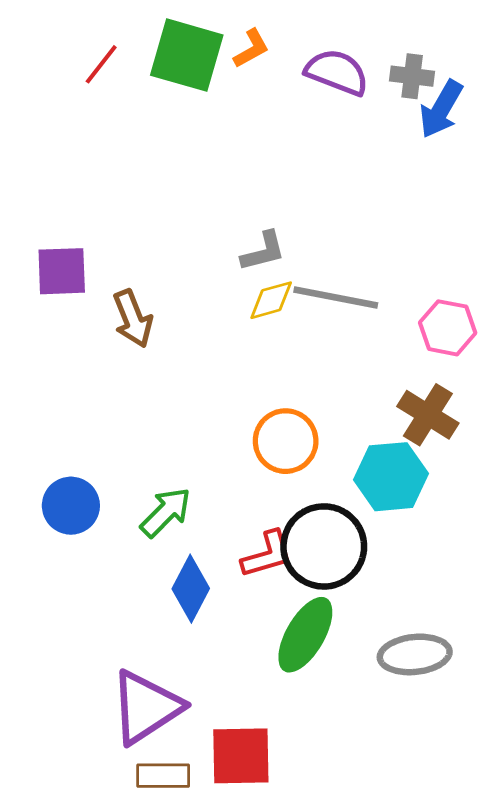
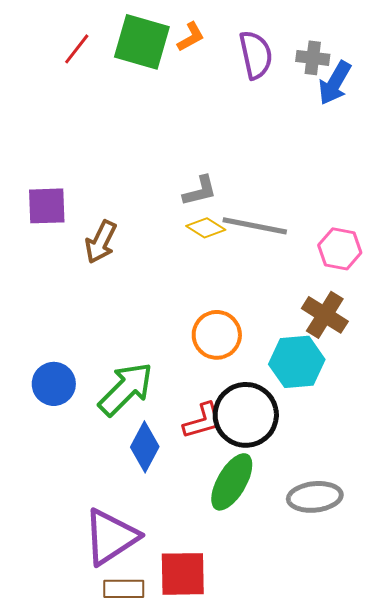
purple semicircle: (337, 72) -> (256, 55), turned 57
yellow diamond: (271, 300) -> (206, 228), turned 48
brown arrow: (133, 319) -> (101, 242), turned 48
green arrow: (166, 512) -> (126, 389), size x1.4

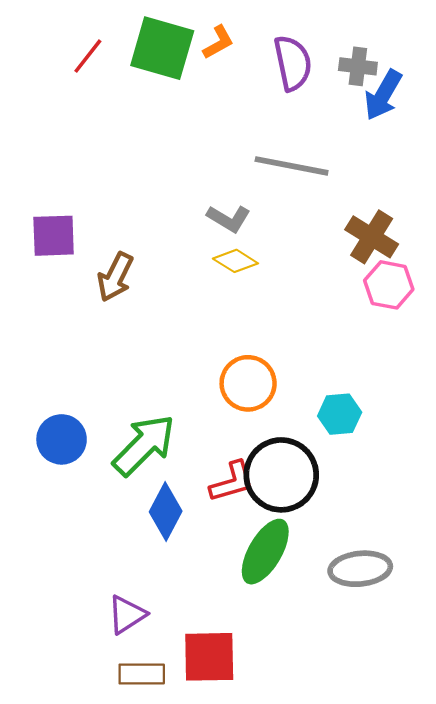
gray L-shape: (200, 191) -> (229, 219), turned 45
gray line: (255, 226) -> (292, 166), moved
brown cross: (325, 315) -> (372, 237), moved
cyan hexagon: (297, 362) -> (340, 414), size x0.7
purple triangle: (111, 537) -> (127, 614), size x0.6

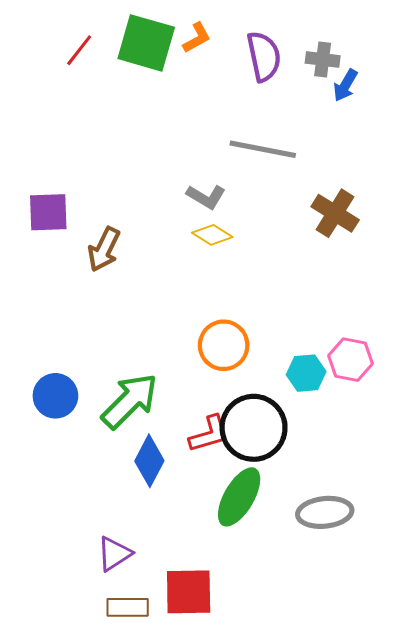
blue arrow: (383, 95) -> (345, 85), size x0.7
pink hexagon: (389, 285) -> (351, 360), moved

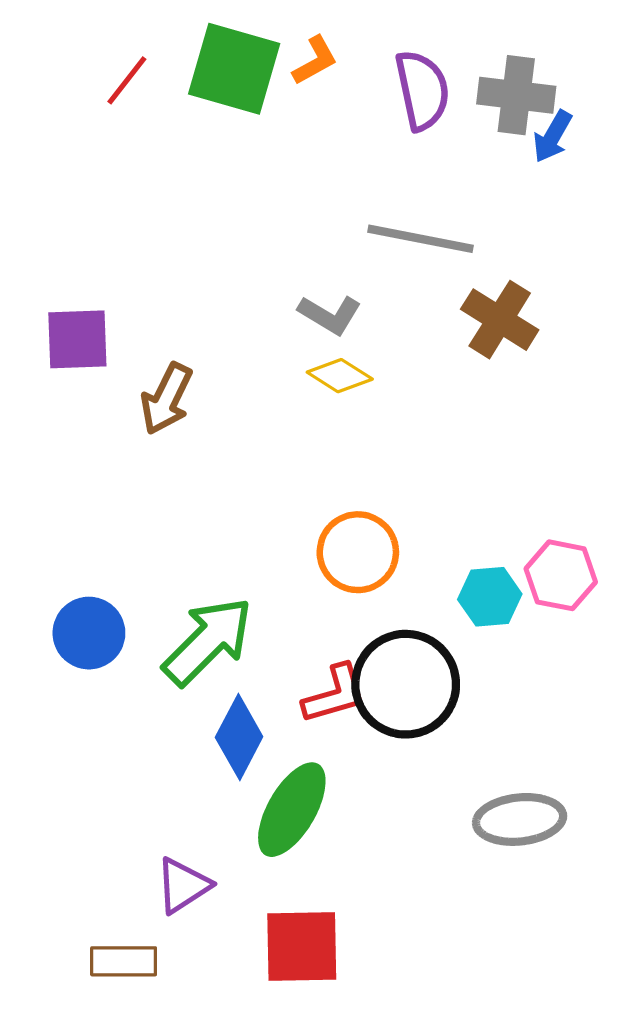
gray cross: (323, 59) -> (516, 95), size x1.4
brown cross: (335, 213) -> (500, 320), moved
green ellipse: (239, 497) -> (292, 810), moved
brown rectangle: (128, 607) -> (124, 961), moved

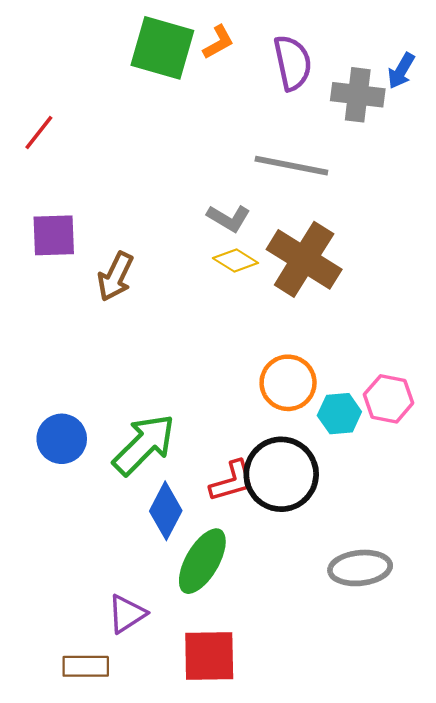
red line: (127, 80) -> (39, 132), moved
gray cross: (516, 95) -> (358, 95), moved
blue arrow: (553, 136) -> (401, 71), moved
brown cross: (500, 320) -> (304, 259), moved, size x1.4
orange circle: (358, 552) -> (288, 383), moved

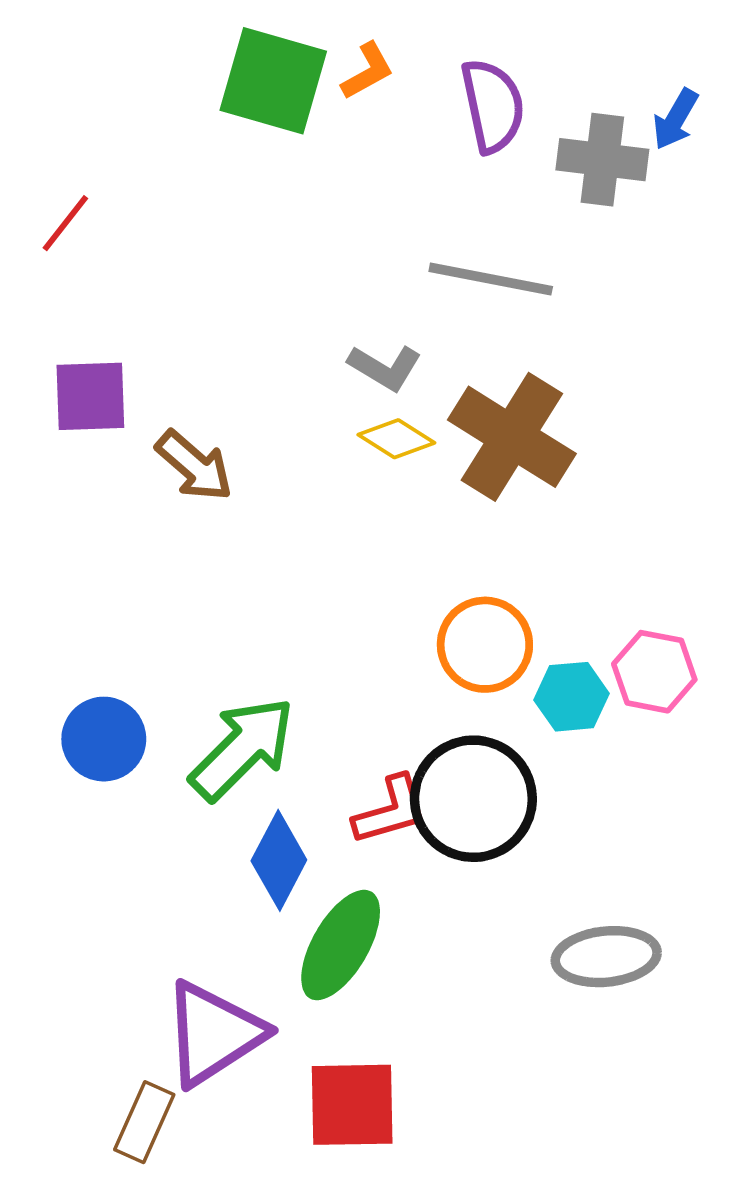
brown arrow: (115, 277) -> (194, 466), turned -75
purple triangle: (127, 614) -> (214, 1034), size x1.6
brown rectangle: (86, 666) -> (144, 1122), turned -66

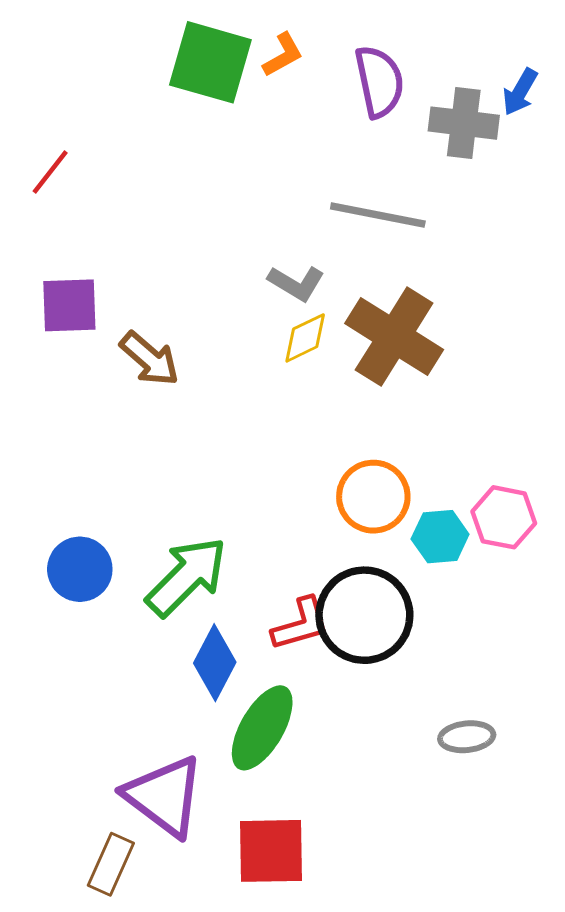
yellow diamond: (396, 439) -> (305, 338), turned -58
gray ellipse: (606, 957) -> (467, 737), size x0.7
purple triangle: (214, 1034) -> (164, 796), turned -50

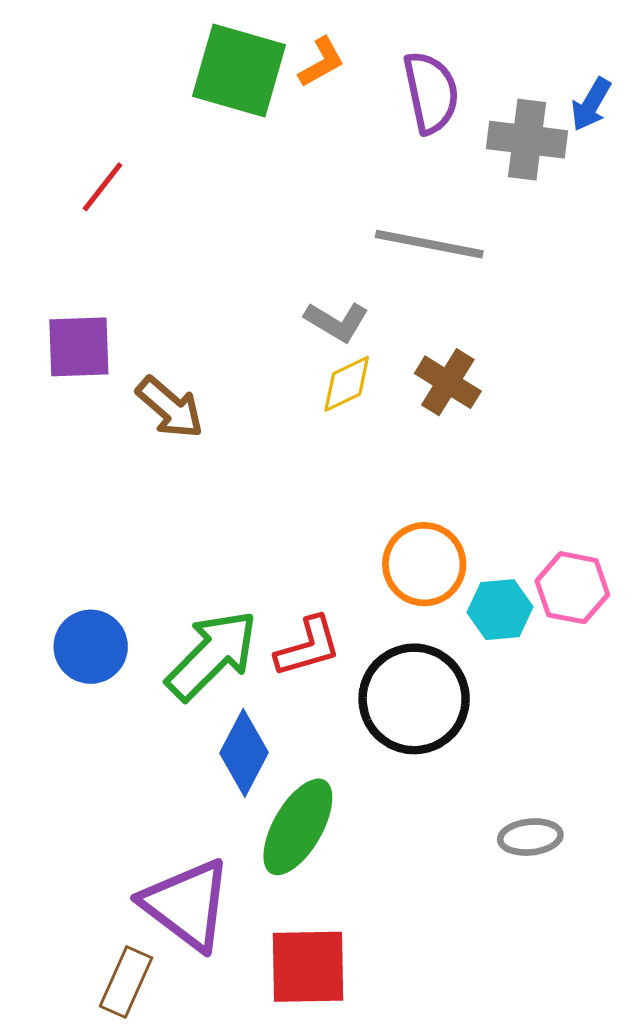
red line: (50, 172) -> (102, 187), moved
brown cross: (394, 337) -> (448, 382), size x0.6
red L-shape: (301, 624) -> (308, 647), moved

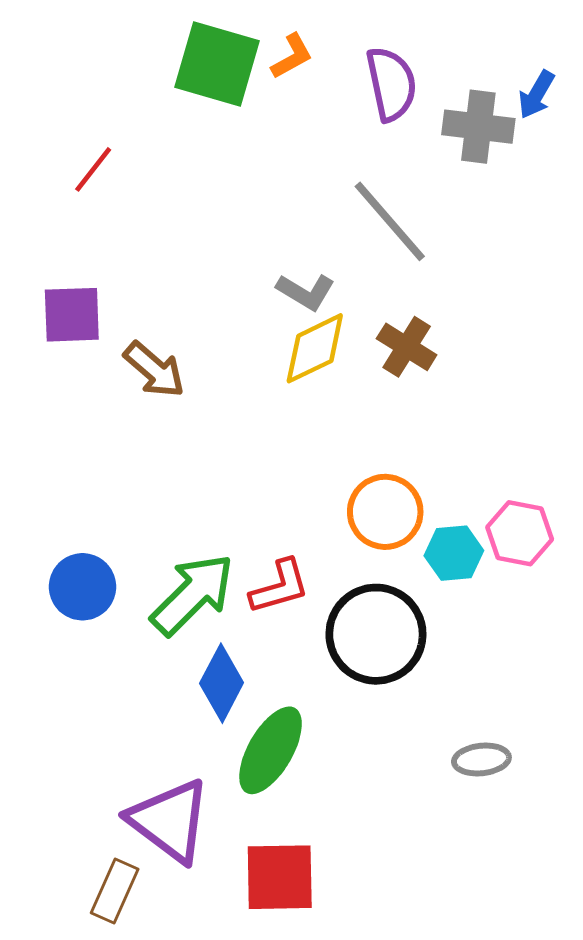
gray line: (429, 244) -> (390, 221), turned 38
yellow diamond: (347, 384) -> (315, 348), size x1.4

